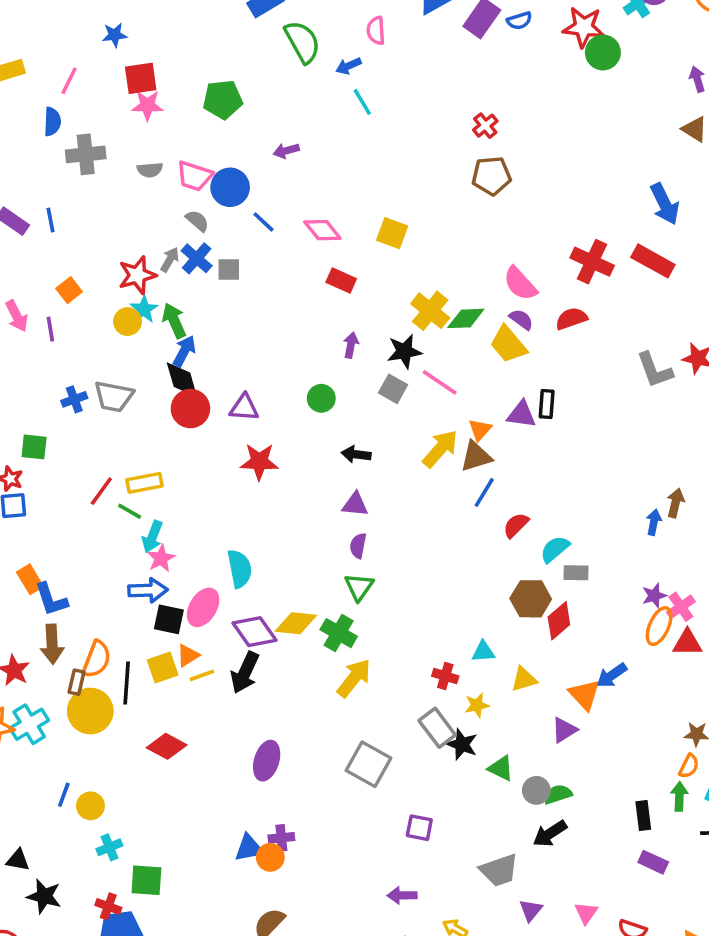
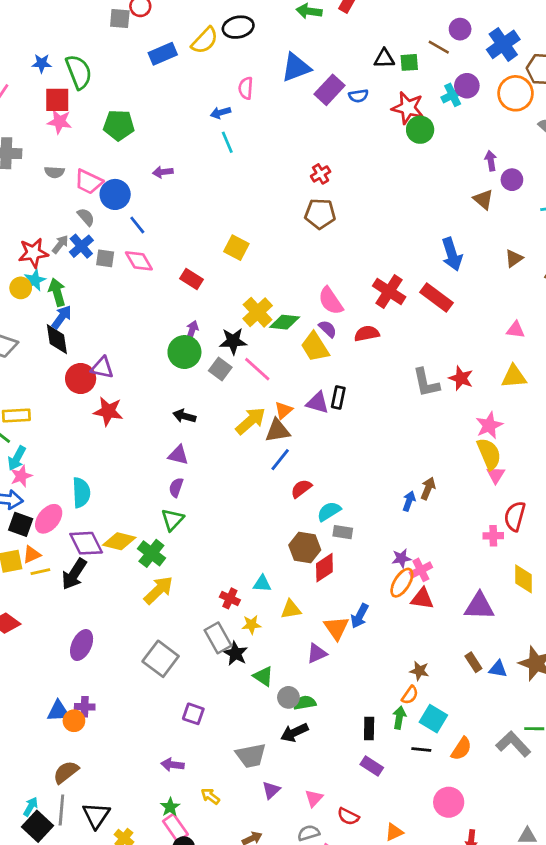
green semicircle: (302, 42) -> (79, 72), moved
pink diamond: (322, 230) -> (139, 261), moved
green circle: (321, 398) -> (184, 352), moved, size x1.5
red circle: (190, 409) -> (81, 378), moved
blue arrow: (612, 675) -> (360, 616), turned -35

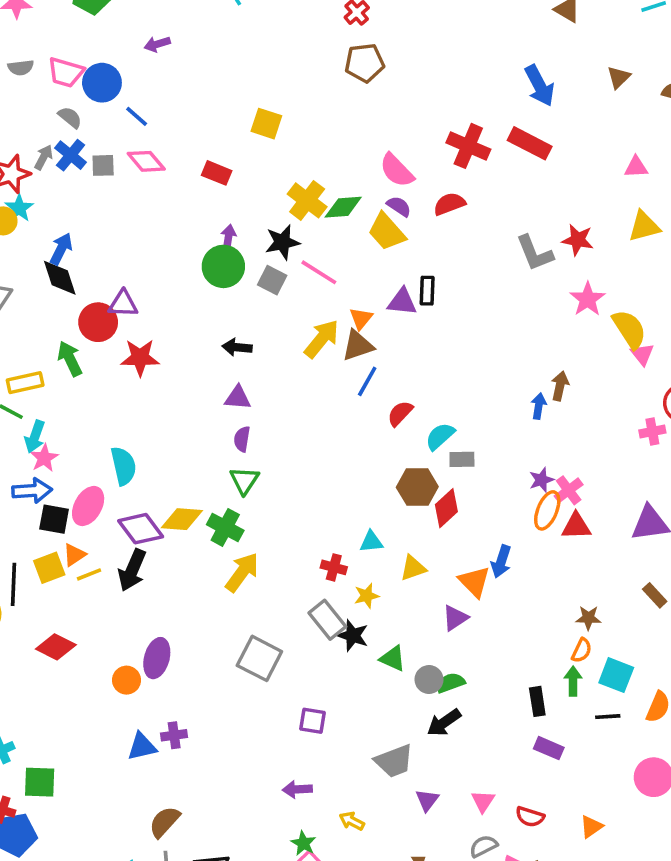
green arrow: (57, 292) -> (70, 359), moved
pink star: (489, 425) -> (588, 299), moved
orange circle: (74, 721) -> (126, 680), moved

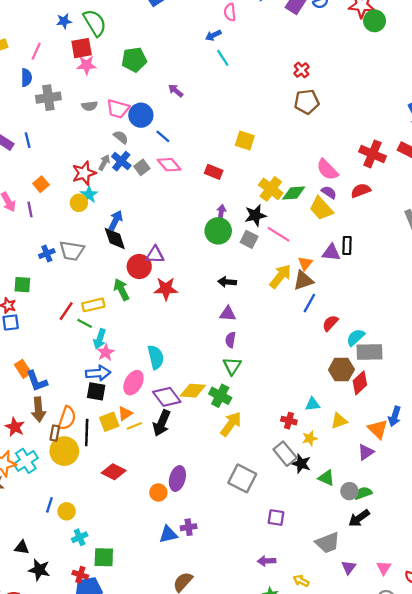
purple arrow: (157, 44) -> (176, 91), turned 56
gray square: (103, 165) -> (142, 167), turned -35
gray rectangle: (462, 459) -> (370, 352), size x1.6
black square: (54, 519) -> (96, 391), moved

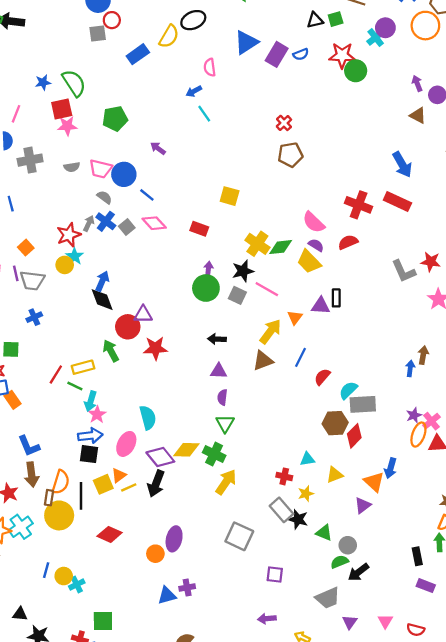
gray trapezoid: (72, 251) -> (32, 280), moved
brown triangle: (303, 280) -> (263, 361), moved
orange rectangle: (23, 369) -> (12, 400), moved
green semicircle: (363, 493) -> (339, 562), moved
cyan cross: (80, 537) -> (77, 584), moved

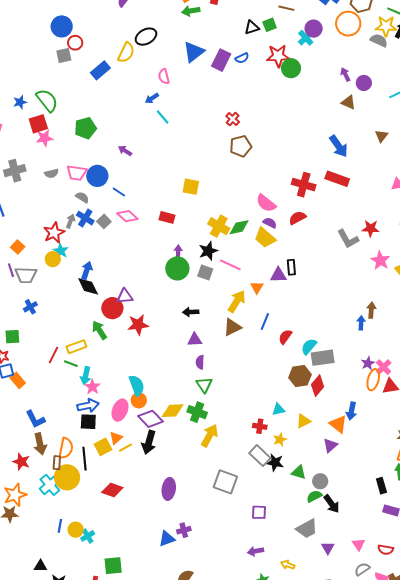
cyan cross: (21, 527) -> (50, 485), moved
orange circle: (155, 554) -> (139, 400), moved
black arrow: (358, 572) -> (332, 504), turned -84

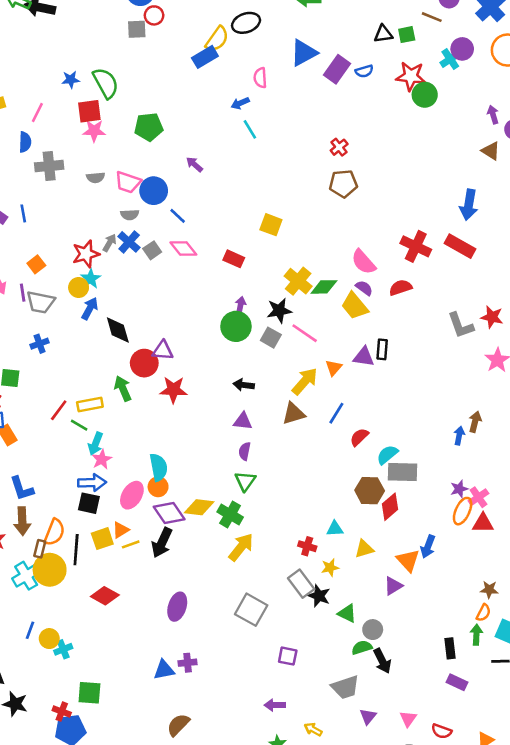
blue rectangle: (100, 70) -> (205, 57), moved
blue arrow: (339, 146) -> (469, 205), turned 35
gray semicircle: (82, 197) -> (130, 215), turned 136
blue arrow: (87, 270) -> (90, 309), moved

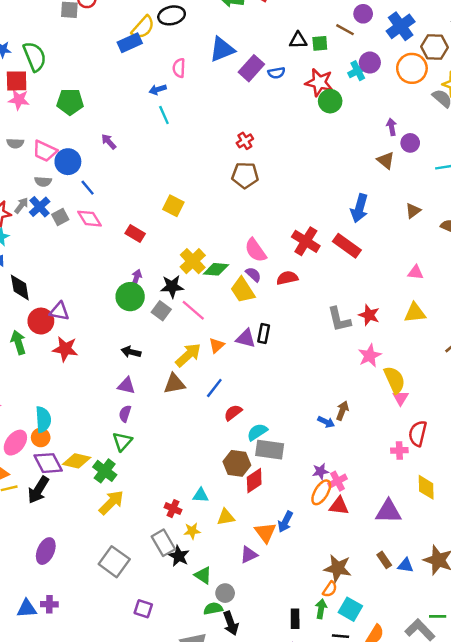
blue arrow: (459, 436) -> (326, 422), turned 98
brown star: (489, 590) -> (338, 568), size x1.6

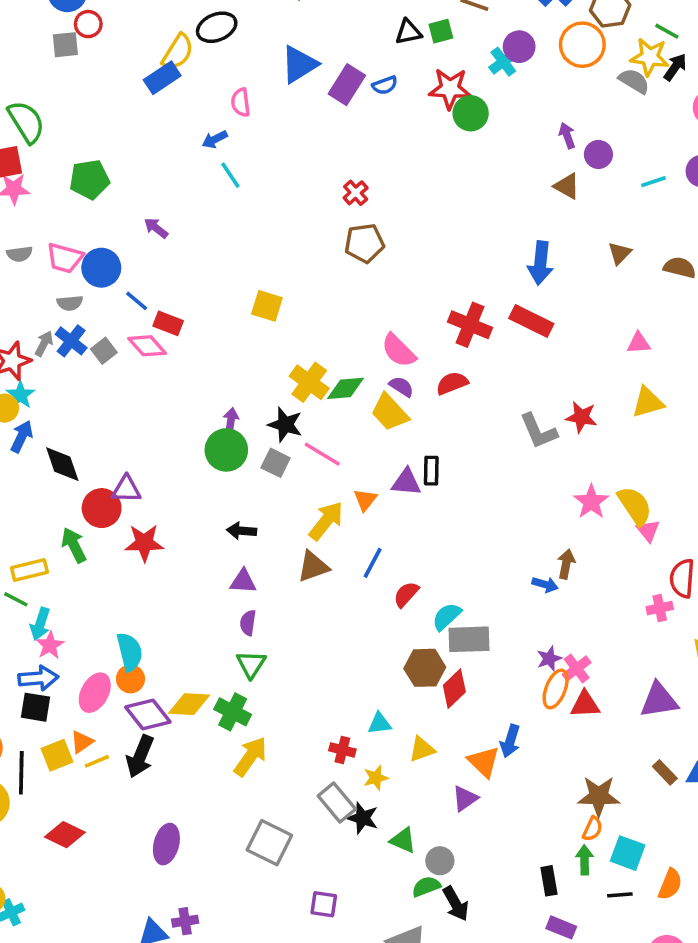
red rectangle: (135, 234) -> (168, 323), moved
black star: (172, 286) -> (285, 425), turned 30
pink star: (370, 356) -> (591, 502), moved

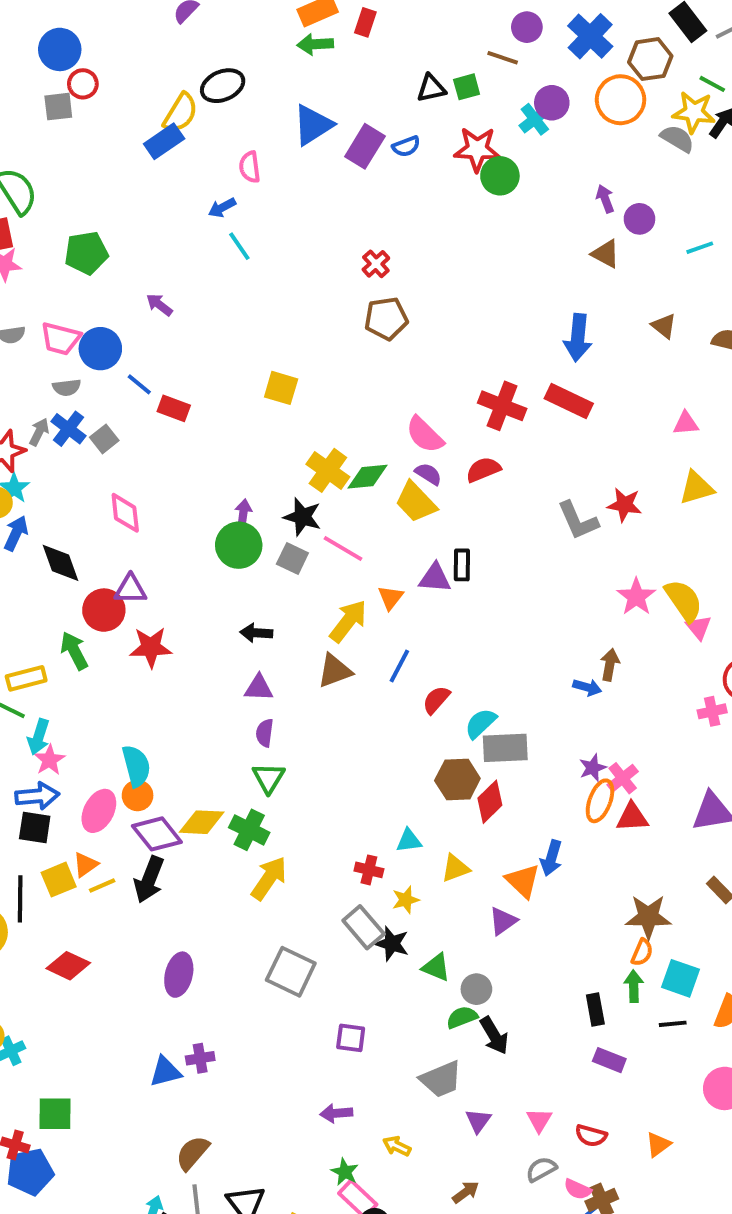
brown triangle: (620, 253) -> (664, 326), turned -35
pink diamond: (147, 346) -> (125, 513), moved, turned 36

